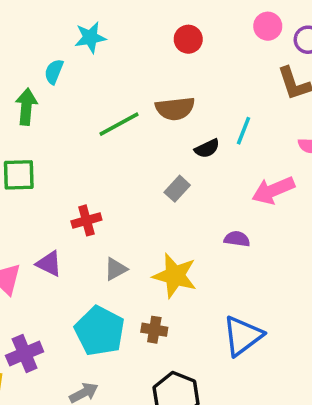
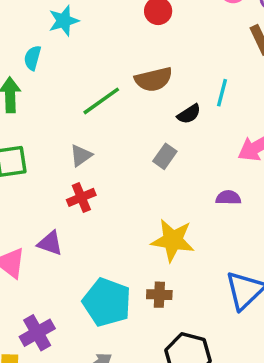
gray triangle: (116, 269) -> (81, 155), moved

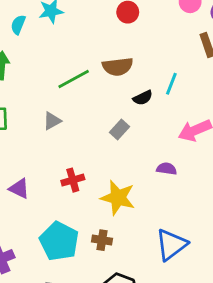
cyan semicircle: (33, 58) -> (18, 25), moved
red cross: (81, 197) -> (73, 180), moved

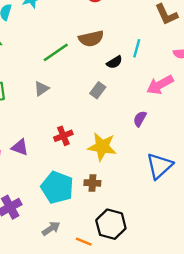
purple semicircle: (167, 169) -> (140, 119), turned -63
blue triangle: (171, 245) -> (159, 166), moved

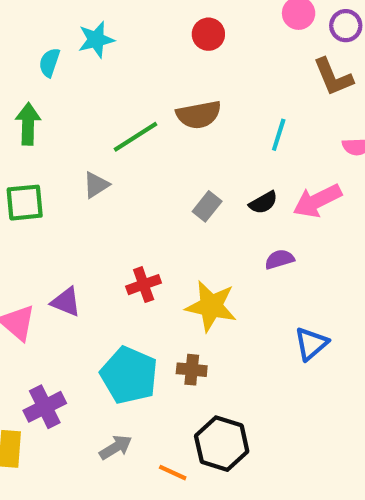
black semicircle: (114, 62) -> (263, 203), moved
gray triangle: (41, 89) -> (96, 185), moved
purple semicircle: (140, 119) -> (280, 259), turned 42
blue triangle: (159, 166) -> (311, 344), size x0.7

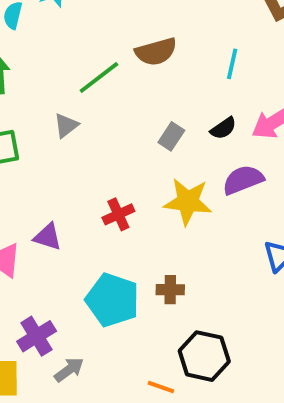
purple semicircle: (280, 259) -> (243, 180), size x1.5
yellow star: (211, 306) -> (188, 202), moved
gray arrow: (116, 447) -> (69, 370), moved

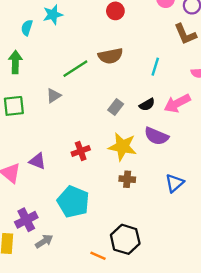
purple semicircle: (243, 180) -> (156, 136), turned -140
brown cross: (170, 290) -> (127, 179), moved

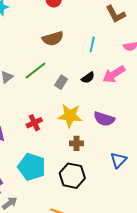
green line: (75, 69) -> (35, 71), moved
purple semicircle: (156, 136) -> (104, 119), moved
blue triangle: (175, 183) -> (118, 160), moved
black hexagon: (125, 239) -> (72, 176), moved

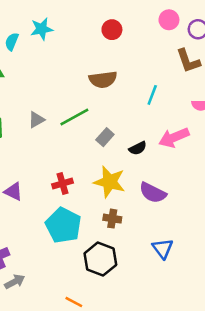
black semicircle: (88, 78) -> (138, 148), moved
blue triangle: (118, 160) -> (163, 248), turned -30
cyan pentagon: (32, 167) -> (63, 225), moved

